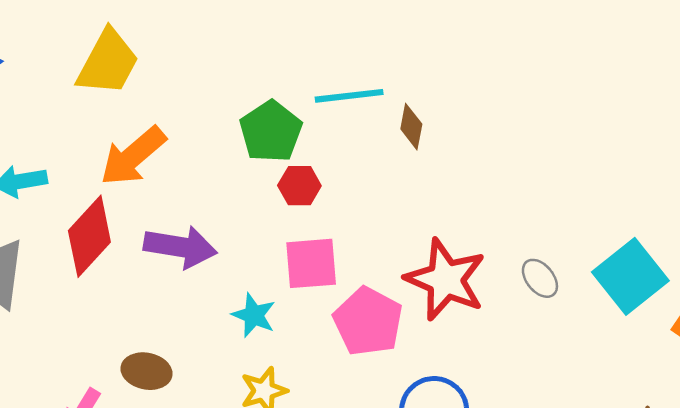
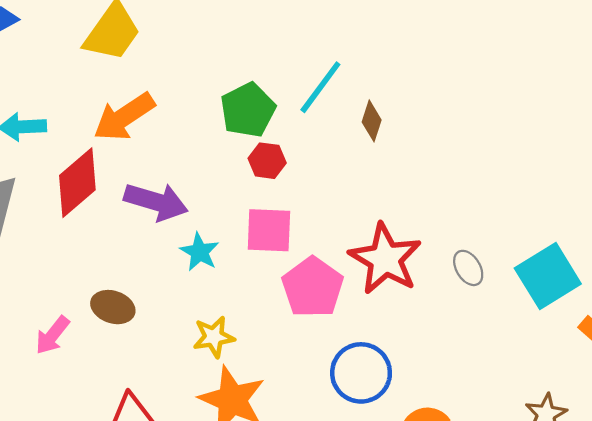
cyan line: (349, 96) -> (320, 87), turned -54
cyan star: (254, 315) -> (200, 252), moved

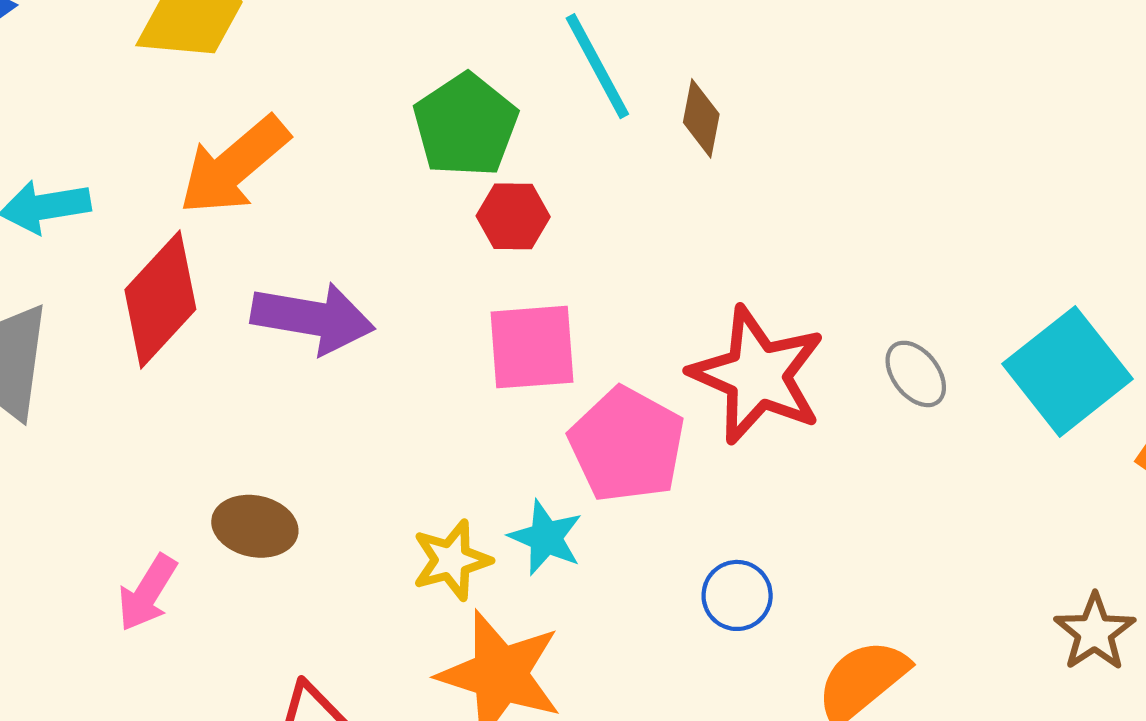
cyan line: (320, 87) -> (597, 66), turned -58
cyan star: (200, 252) -> (546, 538), moved
blue circle: (361, 373) -> (737, 595), size x0.6

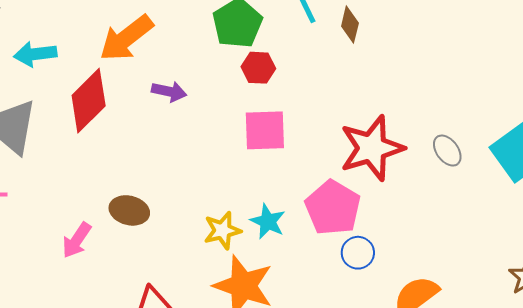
purple arrow: (313, 318) -> (169, 92), moved, size x0.6
red star: (757, 375) -> (372, 148), turned 30
pink pentagon: (627, 445) -> (333, 208), moved

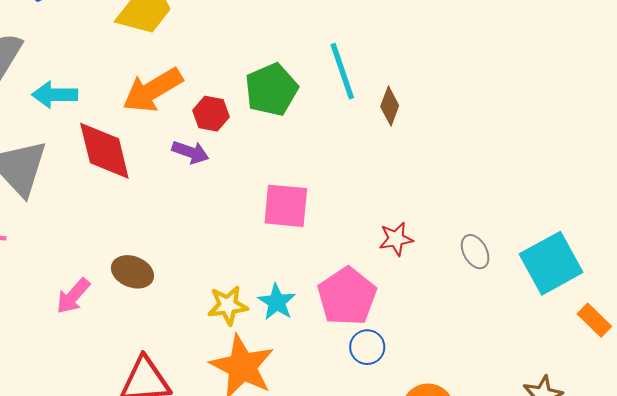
red hexagon: (258, 68) -> (211, 114), moved
red diamond: (89, 101) -> (104, 151), turned -66
red star: (372, 148) -> (396, 239), size x0.5

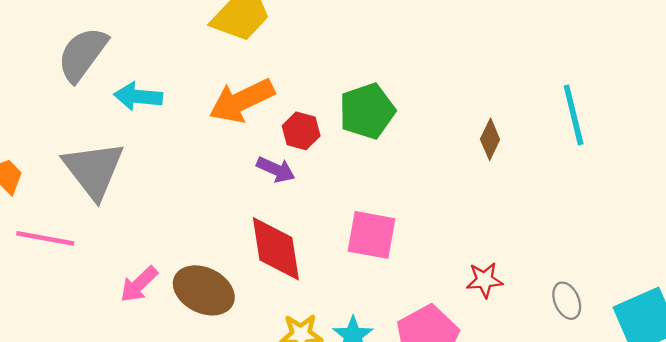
cyan line: (342, 71) -> (574, 115), moved
red diamond: (104, 151) -> (276, 249), moved
brown ellipse: (132, 272) -> (204, 290), size x1.4
pink arrow: (73, 296) -> (139, 284), moved

